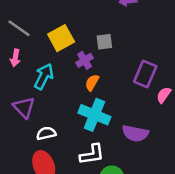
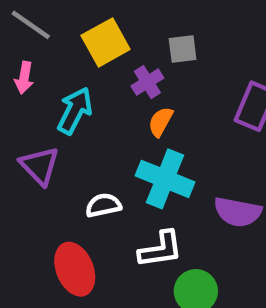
white semicircle: (46, 133) -> (103, 205), moved

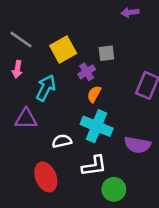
purple triangle: (40, 166) -> (26, 119), turned -45

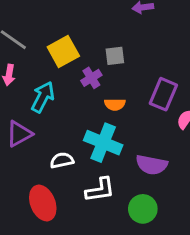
orange semicircle: (94, 94) -> (115, 104), moved, turned -119
purple triangle: (26, 119) -> (19, 134), turned -30
green circle: (114, 189) -> (143, 209), moved

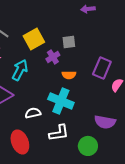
purple semicircle: (152, 165) -> (105, 122), moved

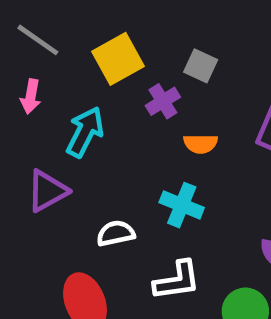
gray square: (69, 42) -> (201, 66), turned 32
cyan cross: (61, 101) -> (182, 205), size x0.7

